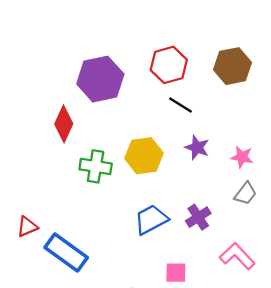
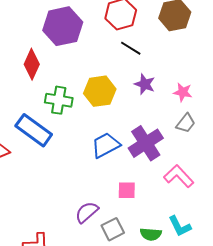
purple cross: (198, 217) -> (146, 143), size x1.6
blue rectangle: (66, 253) -> (34, 130), moved

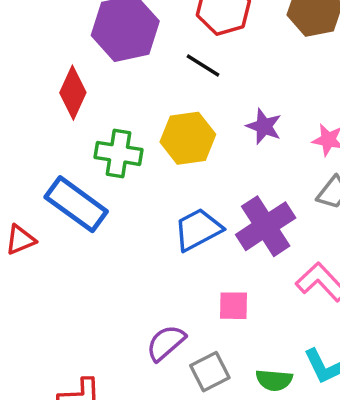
black line: (131, 48) -> (203, 65), moved

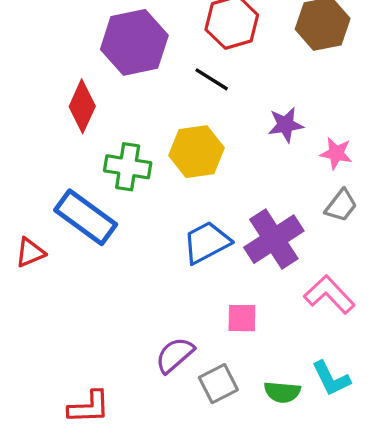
purple star: (264, 126) -> (286, 125), moved, turned -30

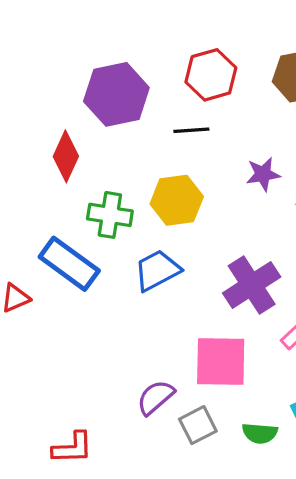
black line: (212, 79) -> (191, 130), turned -36
blue trapezoid: (207, 242) -> (157, 270), moved
pink square: (242, 318) -> (221, 362), size x1.8

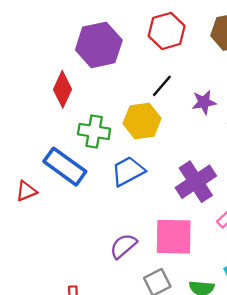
black line: (191, 130) -> (162, 86), moved, turned -45
purple semicircle: (156, 397) -> (123, 246), moved

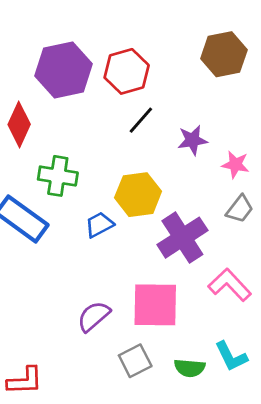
red hexagon: (167, 31) -> (127, 71), moved
yellow hexagon: (142, 121) -> (138, 195), moved
blue trapezoid: (128, 171) -> (99, 225), size x0.7

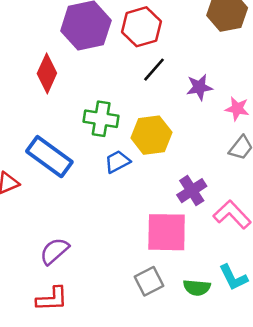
green cross: (58, 176) -> (101, 119), moved
purple cross: (182, 238) -> (192, 191), moved, size x0.7
purple semicircle: (94, 316) -> (54, 251), moved

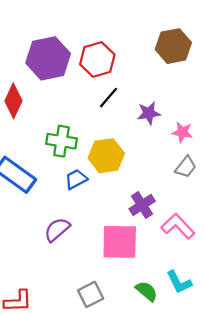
purple semicircle: (54, 251) -> (57, 230), moved
gray square: (149, 281) -> (91, 294), moved
green semicircle: (197, 288) -> (147, 291), turned -145

